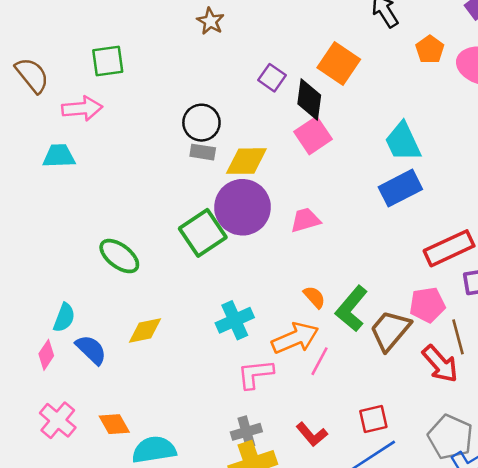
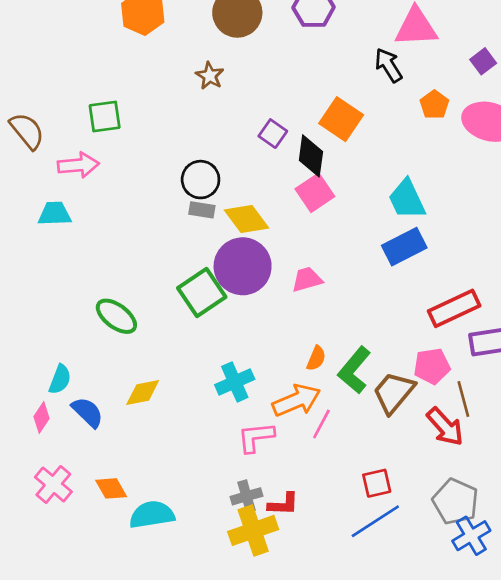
yellow diamond: (246, 161) -> (247, 219), turned 54
orange semicircle: (314, 297) -> (316, 358), turned 65
red L-shape: (312, 434) -> (283, 504), moved, turned -48

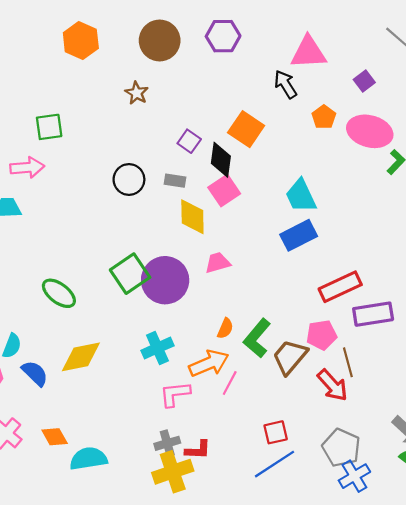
gray rectangle: (202, 210) -> (175, 181), moved
yellow diamond: (247, 219) -> (192, 217), moved, turned 36
purple circle: (243, 266) -> (165, 280), moved
yellow diamond: (143, 392) -> (81, 357), size x1.4

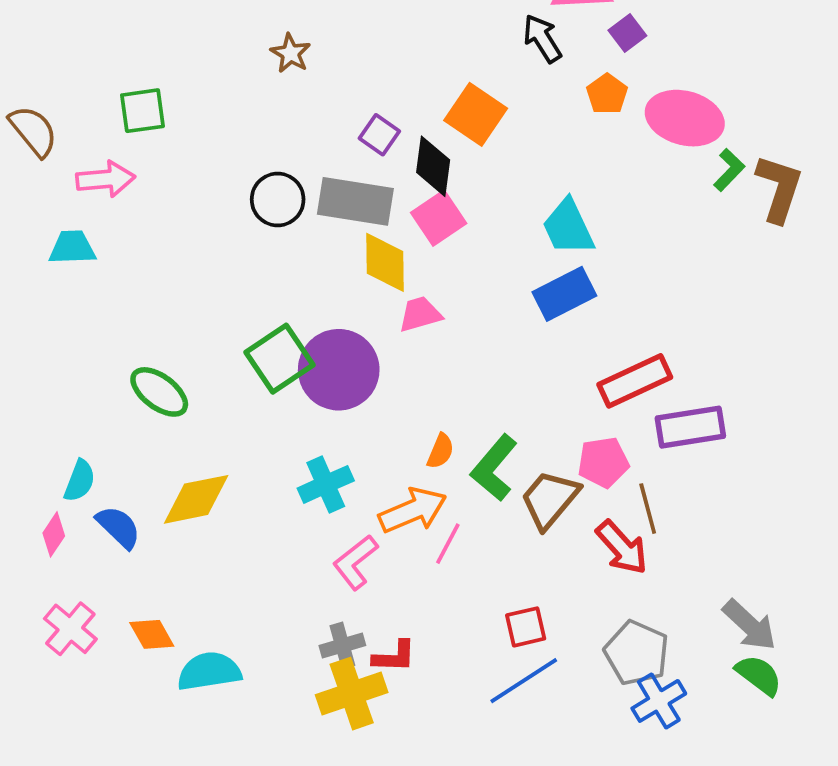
purple square: (364, 81) -> (627, 33), moved
gray rectangle: (175, 181) -> (355, 201), size x2.0
pink trapezoid: (218, 263) -> (420, 314), moved
pink L-shape: (175, 394) -> (355, 562), turned -32

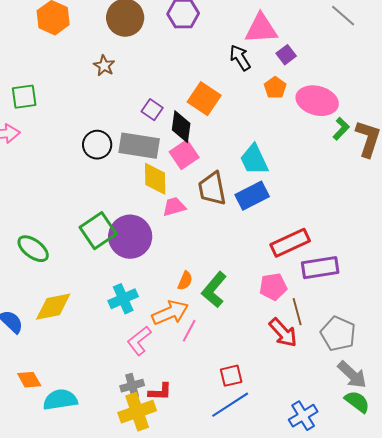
brown trapezoid: (550, 499) -> (212, 189), moved, turned -51
gray pentagon: (637, 653) -> (338, 334), moved

